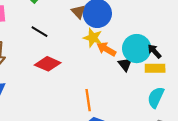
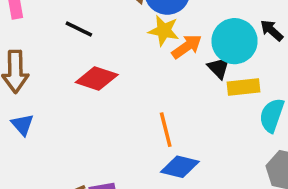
orange arrow: (106, 49) -> (187, 47), turned 120
black arrow: (154, 51) -> (272, 30), moved
yellow rectangle: (155, 68) -> (243, 87), moved

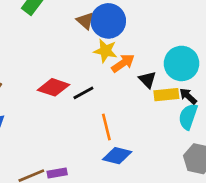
black line: (79, 29) -> (83, 93), moved, turned -55
black arrow: (272, 30) -> (188, 96), moved
cyan circle: (235, 41) -> (182, 63), moved

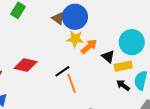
red diamond: (54, 87) -> (26, 65), moved
black arrow: (188, 96) -> (123, 85), moved
orange line: (106, 127) -> (72, 83), moved

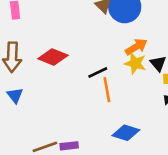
yellow star: (75, 39) -> (135, 63), moved

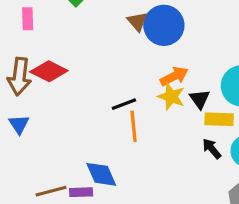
red diamond: (53, 57) -> (49, 71), moved
blue diamond: (126, 133) -> (101, 174), moved, turned 44

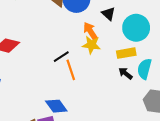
orange arrow: (174, 76) -> (90, 31), turned -84
black triangle: (200, 99) -> (108, 14), moved

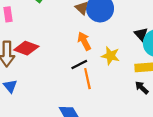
black triangle: (108, 14) -> (141, 34), moved
orange arrow: (90, 31) -> (84, 41), moved

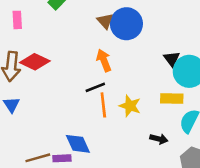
yellow star: (111, 56) -> (130, 106), moved
black arrow: (142, 88) -> (159, 139), moved, turned 144

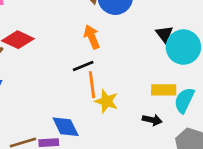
yellow rectangle: (172, 98) -> (164, 90), moved
yellow star: (130, 106) -> (107, 101), moved

